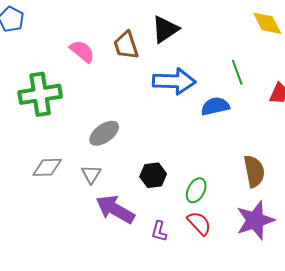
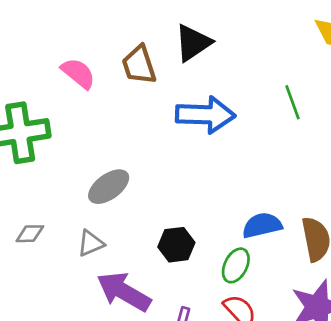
blue semicircle: (215, 106) -> (262, 225), moved
gray diamond: (47, 167) -> (30, 234), size x0.7
gray triangle: (91, 174) -> (91, 243), turned 35

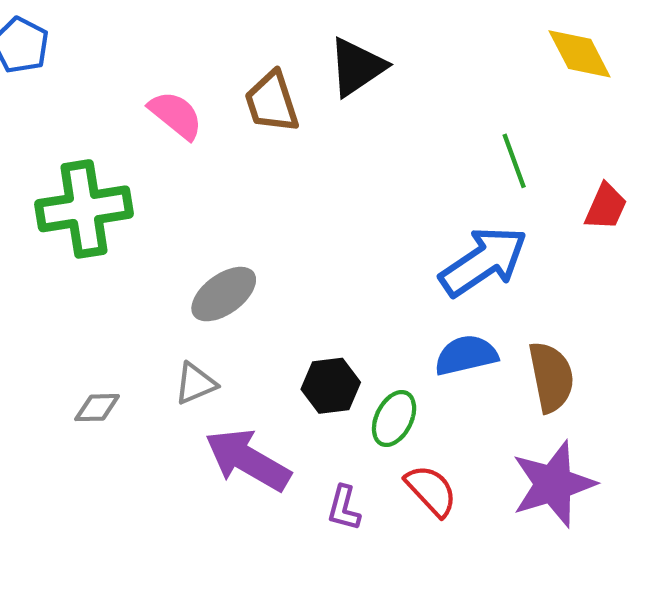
blue arrow: (205, 115) -> (484, 261), moved, turned -36
gray diamond: (30, 234) -> (97, 408), moved
green ellipse: (236, 265) -> (394, 418), moved

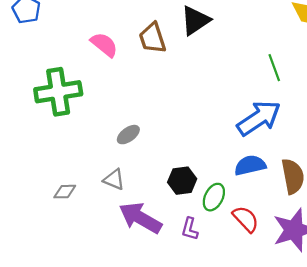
gray ellipse: (224, 294) -> (128, 135), size x0.7
gray triangle: (195, 384) -> (114, 180), turned 45
red semicircle: (431, 491) -> (246, 219), moved
purple L-shape: (344, 508) -> (190, 229), moved

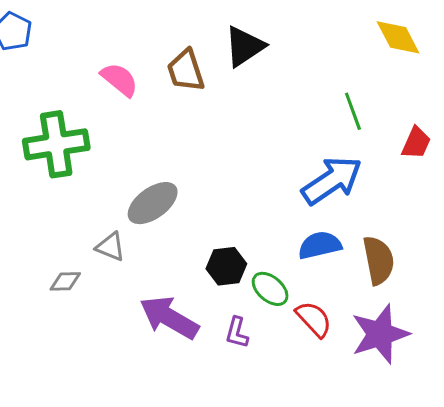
gray ellipse: (128, 135) -> (153, 203), size x1.6
gray triangle: (114, 180) -> (110, 247), moved
green ellipse: (214, 197) -> (270, 289), turned -76

